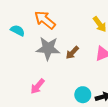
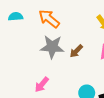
cyan semicircle: (18, 31) -> (16, 17), moved, turned -32

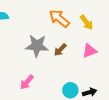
orange arrow: (49, 19) -> (59, 18), moved

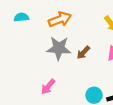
orange arrow: (59, 18) -> (60, 19), moved, turned 120

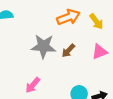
orange arrow: (60, 19) -> (68, 17), moved

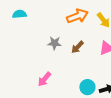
gray star: (43, 46) -> (54, 43), size x0.6

